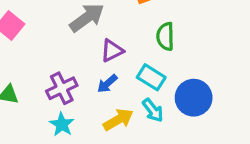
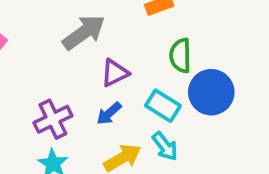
blue circle: (194, 98) -> (211, 92), moved

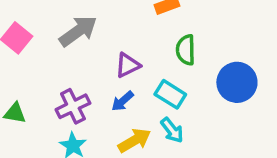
gray arrow: (84, 32) -> (78, 31), moved
blue circle: (211, 92) -> (237, 82), moved

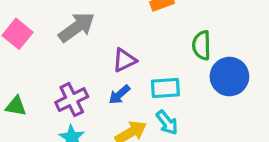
green semicircle: (186, 50) -> (202, 45), moved
cyan rectangle: (170, 94) -> (165, 88), turned -36

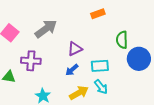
purple cross: (72, 100) -> (31, 61), moved, turned 30

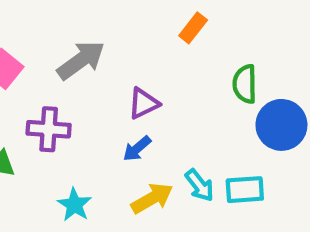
orange rectangle: (98, 14) -> (193, 28), turned -32
cyan rectangle: (100, 66) -> (245, 190), moved

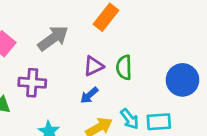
orange rectangle: (193, 28) -> (106, 17), moved, size x1.4
green semicircle: (245, 84) -> (124, 67), moved

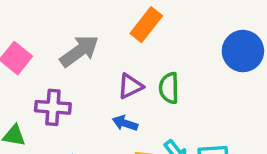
blue circle: (182, 80) -> (243, 51), moved
blue arrow: (89, 95) -> (125, 123), turned 60

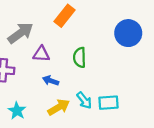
purple triangle: (130, 86) -> (41, 54), moved, turned 30

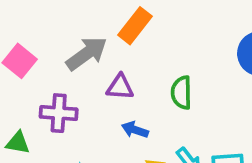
orange rectangle: (64, 16) -> (135, 26), moved

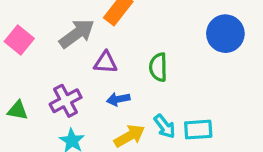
purple cross: (59, 113) -> (66, 101), moved, turned -32
blue arrow: (135, 130) -> (118, 99), turned -30

